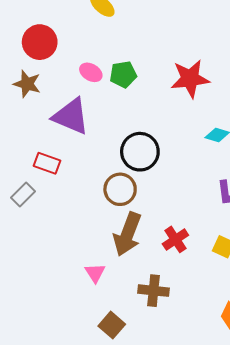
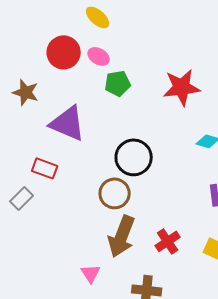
red circle: (40, 42) -> (64, 52), moved
pink ellipse: (91, 72) -> (99, 56), moved

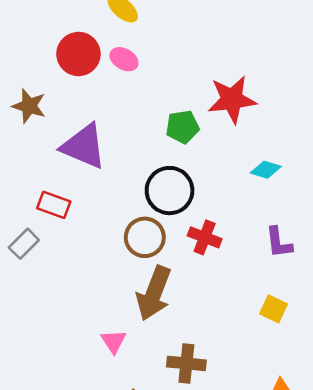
green pentagon: (118, 83) -> (183, 127), moved
red cross: (168, 241) -> (205, 237), moved, turned -35

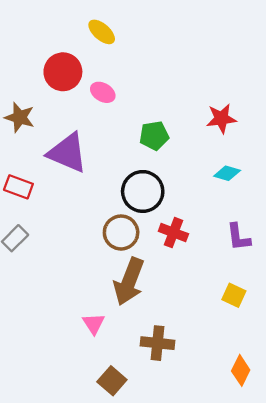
pink ellipse: (124, 59) -> (103, 92), moved
red star: (232, 99) -> (221, 119), moved, size x0.7
red rectangle: (54, 205) -> (18, 187), moved

